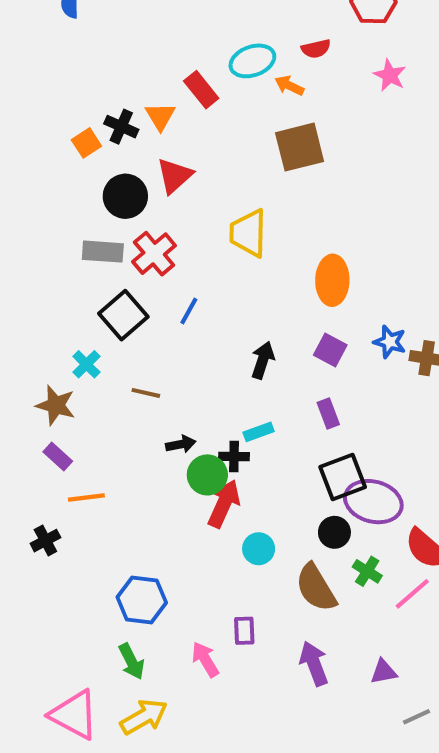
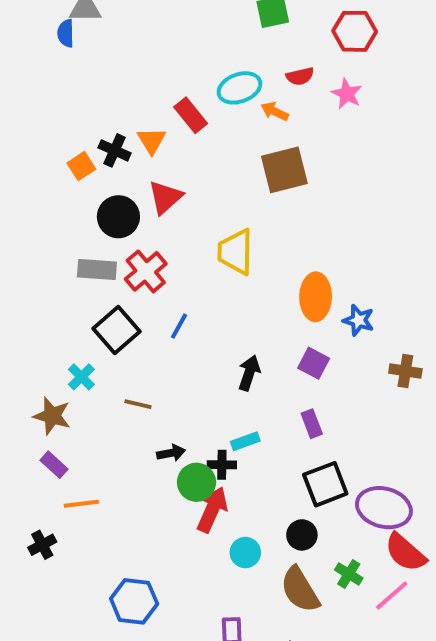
pink star: (390, 75) -> (347, 94), moved
blue star: (390, 342) -> (359, 320), moved
purple ellipse: (373, 502) -> (384, 508), moved
black circle: (334, 532) -> (302, 535), moved

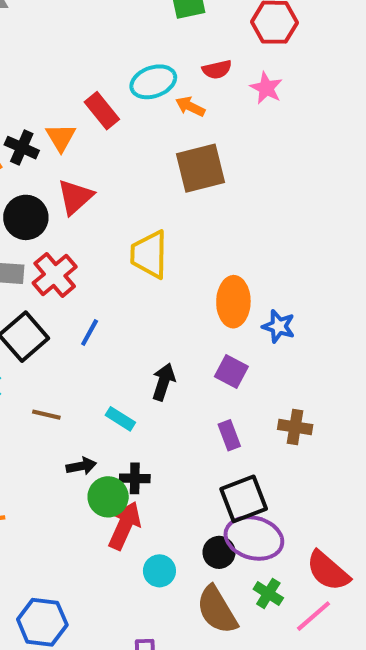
brown cross: (405, 371) -> (295, 427), moved
cyan rectangle: (245, 441) -> (120, 419), moved, turned 52
purple ellipse: (384, 508) -> (254, 538), moved

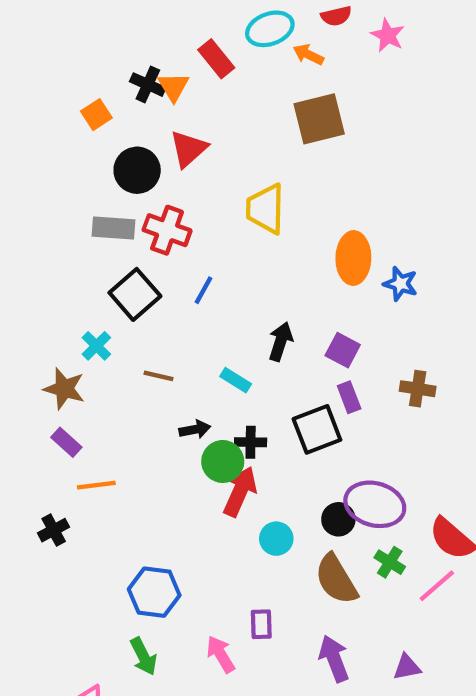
black cross: (22, 148) -> (148, 85), moved
red cross: (55, 275) -> (167, 230), turned -30
purple square: (231, 372) -> (343, 350), moved
black square: (244, 499) -> (317, 429), moved

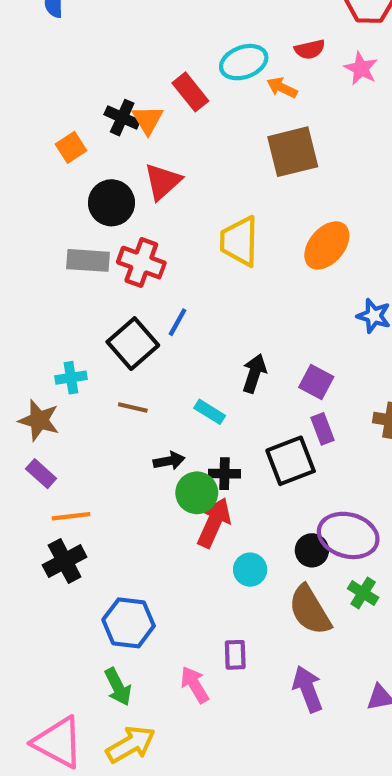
orange ellipse: (353, 258) -> (327, 245), moved, turned 39
black square: (135, 294) -> (133, 344), moved
cyan cross: (96, 346) -> (71, 378), turned 36
black cross: (54, 530) -> (65, 561), moved, size x1.4

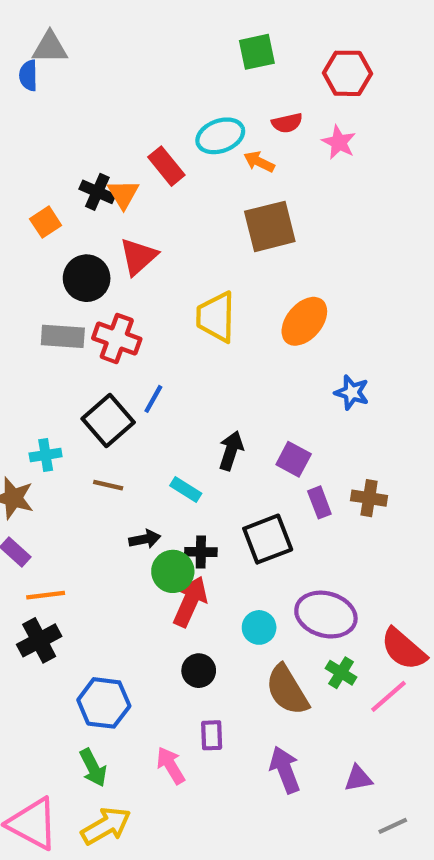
purple rectangle: (323, 429) -> (319, 502), moved
black circle: (312, 550) -> (199, 671), moved
cyan circle: (250, 570) -> (259, 627), moved

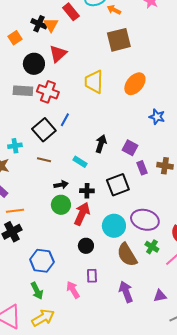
green circle: (173, 571) -> (61, 205), moved
cyan circle: (259, 627) -> (114, 226), size x1.5

